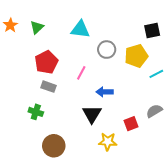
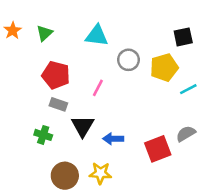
red pentagon: (46, 62) -> (56, 75), turned -30
blue arrow: (105, 92) -> (113, 139), moved
black triangle: (92, 114) -> (83, 126), moved
red square: (131, 124) -> (158, 149), size x1.5
yellow star: (108, 142) -> (100, 173), moved

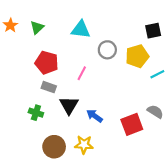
gray semicircle: (186, 134) -> (155, 112), turned 63
blue arrow: (113, 139) -> (95, 116), turned 35

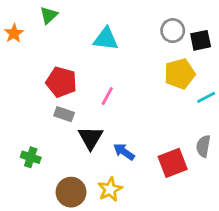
green triangle: (37, 27) -> (49, 15), moved
gray circle: (107, 50) -> (173, 31), moved
gray semicircle: (155, 112) -> (203, 146), turned -112
green cross: (36, 113) -> (31, 157), moved
yellow star: (84, 145) -> (110, 189), turned -30

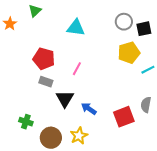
green cross: (31, 157) -> (26, 122), moved

